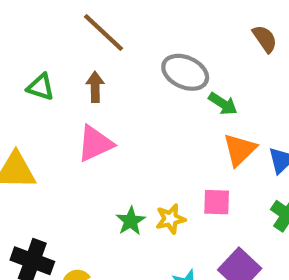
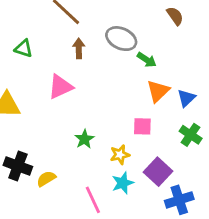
brown arrow: (95, 87) -> (79, 48), moved
yellow star: (171, 219) -> (120, 155), moved

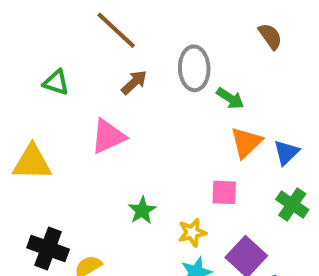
gray ellipse: (121, 39) -> (194, 68), turned 64
brown arrow: (79, 48) -> (134, 82), turned 48

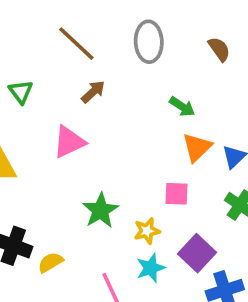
gray ellipse: (194, 68) -> (149, 42), moved
green triangle: (56, 82) -> (21, 92), turned 35
green star: (142, 210) -> (101, 210), size x1.4

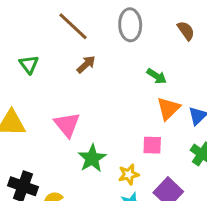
pink triangle: (69, 142) -> (67, 125), moved, turned -44

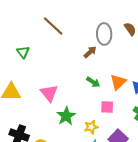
gray ellipse: (130, 25) -> (104, 34), moved
brown arrow: (86, 64) -> (90, 52), moved
green arrow: (157, 76) -> (93, 82), moved

